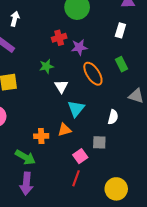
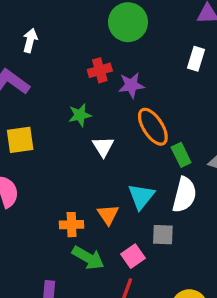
green rectangle: (121, 64) -> (181, 155), moved
cyan triangle: (76, 109) -> (141, 196), moved
white semicircle: (113, 117) -> (184, 195), size x1.5
orange triangle: (64, 130) -> (108, 215), turned -48
green arrow: (25, 157) -> (88, 258), moved

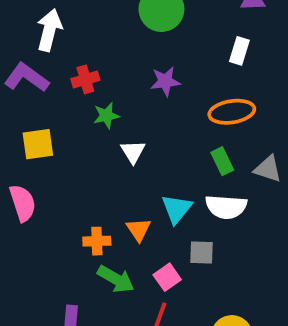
white arrow: (30, 40) -> (49, 30), size x1.5
red cross: (100, 70) -> (85, 79), moved
orange ellipse: (153, 127) -> (232, 112), moved, turned -66
white semicircle: (184, 195) -> (226, 207), turned 80

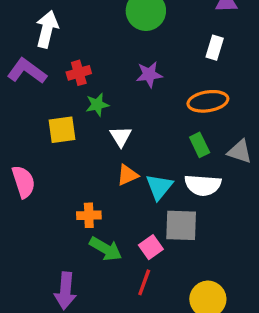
yellow square: (38, 144) -> (62, 130), moved
orange triangle: (139, 230) -> (127, 175), moved, turned 40
gray square: (201, 252) -> (181, 225), size x1.5

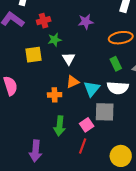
orange cross: (89, 215) -> (55, 95), moved
green arrow: (106, 249) -> (60, 126), turned 66

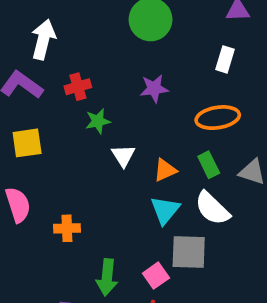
yellow square: (34, 55) -> (27, 143), moved
orange triangle: (73, 82) -> (165, 170), moved
white semicircle: (118, 88) -> (212, 208), turned 40
orange cross: (55, 95) -> (67, 228), moved

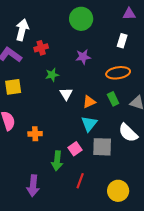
red cross: (78, 87) -> (41, 48), moved
white semicircle: (212, 208) -> (128, 133), moved
pink square: (156, 276) -> (75, 149), moved

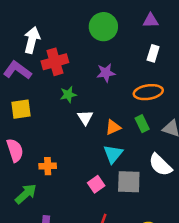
purple triangle: (129, 14) -> (151, 21), moved
red cross: (41, 48) -> (55, 62), size x1.5
green arrow: (57, 161) -> (26, 194), moved, turned -138

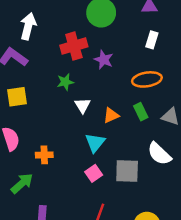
red cross: (55, 62) -> (74, 46), moved
purple star: (106, 73) -> (104, 60), turned 30
cyan triangle: (113, 154) -> (95, 143), moved

